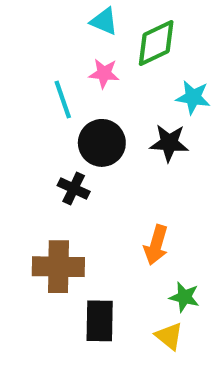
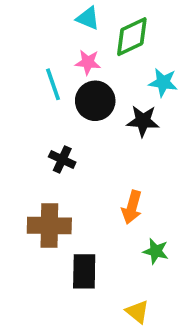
black circle: (102, 143) -> (95, 101), moved
yellow triangle: (169, 336) -> (137, 312), moved

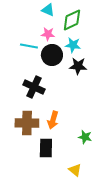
cyan star: (163, 82) -> (73, 45), moved
cyan line: (53, 84) -> (29, 46), turned -60
black cross: (62, 159) -> (34, 87), size x1.5
orange arrow: (132, 207) -> (53, 120), moved

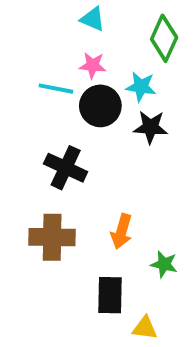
green diamond: (72, 20) -> (164, 38), moved, turned -40
orange arrow: (53, 120) -> (122, 231), moved
black rectangle: (46, 148) -> (110, 295), moved
yellow triangle: (75, 170) -> (145, 328), turned -32

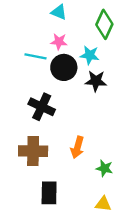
black rectangle: (110, 295) -> (49, 193), moved
yellow triangle: (145, 328) -> (103, 204), moved

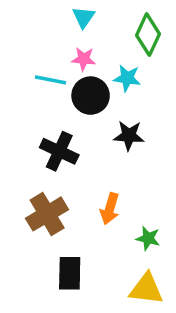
cyan triangle: (59, 12) -> (84, 17), turned 42
black star: (96, 81) -> (129, 136), moved
brown cross: (33, 151) -> (47, 214), turned -32
yellow triangle: (103, 204) -> (146, 289), size x1.5

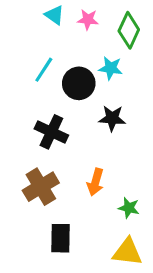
cyan triangle: (84, 17) -> (54, 15), moved, turned -30
pink star: (84, 59) -> (88, 20), moved
cyan line: (51, 80) -> (44, 70), turned -68

